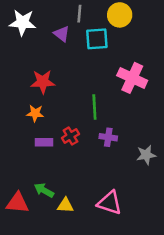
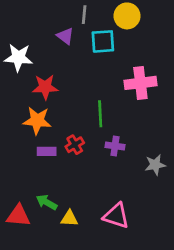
white star: (23, 22) -> (18, 57), moved
pink cross: (132, 78) -> (140, 83), turned -32
orange star: (35, 113) -> (37, 121), size x1.5

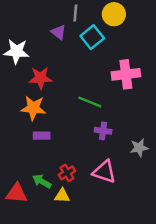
cyan square: (103, 41) -> (92, 37), turned -35
green line: (100, 114) -> (90, 102), turned -65
red cross: (75, 145) -> (67, 173), moved
pink triangle: (116, 216) -> (104, 172), moved

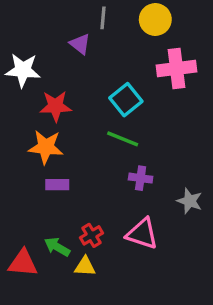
cyan square: (92, 37) -> (126, 100), moved
pink cross: (126, 74) -> (177, 69), moved
gray star: (139, 148) -> (190, 201), turned 30

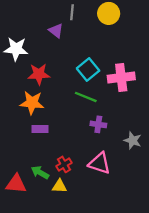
pink cross: (177, 69) -> (121, 78), moved

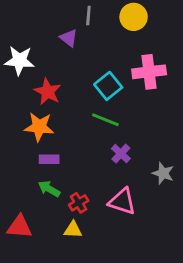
red star: (39, 74) -> (48, 92), turned 30
pink cross: (121, 78) -> (149, 72), moved
purple cross: (98, 124) -> (121, 154), turned 35
green arrow: (40, 172) -> (49, 189), moved

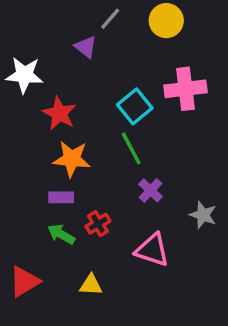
gray line: (88, 15) -> (110, 19), turned 36
green line: (105, 120) -> (131, 148), turned 40
orange star: (39, 127) -> (72, 159), moved
red cross: (79, 203) -> (98, 224), moved
red triangle: (19, 227) -> (24, 281), turned -36

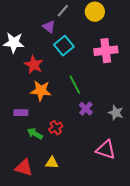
cyan square: (135, 106) -> (64, 46), moved
purple rectangle: (61, 197) -> (21, 113), moved
gray star: (203, 215) -> (116, 113), moved
pink triangle: (152, 250) -> (106, 150), moved
red triangle: (24, 281) -> (24, 168), moved, turned 48

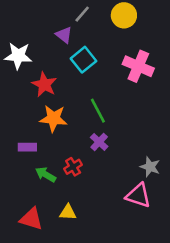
pink cross: (106, 51) -> (138, 66), turned 30
purple cross: (86, 109) -> (99, 142), moved
gray star: (116, 113) -> (150, 167), moved

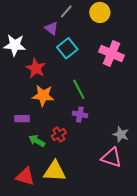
purple cross: (99, 142) -> (80, 114), turned -32
yellow triangle: (68, 212) -> (55, 171), size x1.6

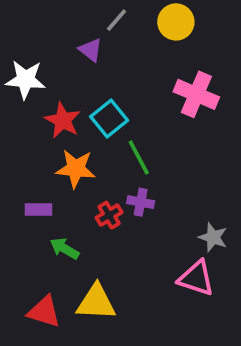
cyan square: (67, 48) -> (109, 119), moved
red cross: (59, 134) -> (109, 215), moved

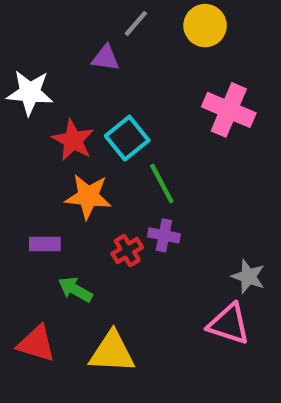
purple triangle: (90, 50) -> (106, 58), turned -30
red triangle: (44, 312) -> (36, 344), moved

